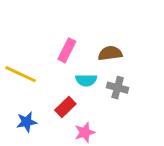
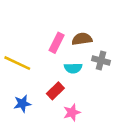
brown semicircle: (110, 53) -> (82, 39), moved
gray cross: (118, 88) -> (101, 60), moved

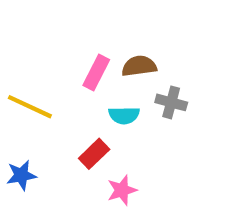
blue star: (22, 104) -> (21, 175), moved

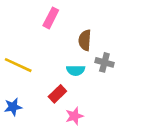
brown semicircle: (139, 66) -> (85, 40), turned -78
pink rectangle: (96, 72) -> (51, 18), moved

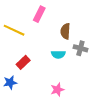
yellow line: (18, 65) -> (14, 30), moved
red rectangle: (57, 94) -> (23, 62), moved

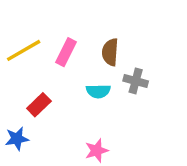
pink rectangle: (39, 14) -> (66, 52), moved
yellow line: (14, 30) -> (24, 50), turned -55

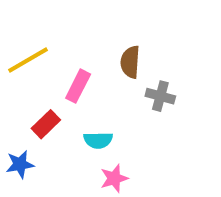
pink rectangle: (66, 52) -> (78, 86), moved
cyan semicircle: (98, 91) -> (98, 140), moved

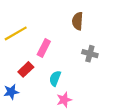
brown semicircle: (130, 62) -> (78, 21), moved
cyan semicircle: (98, 140) -> (55, 78), turned 112

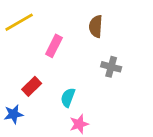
yellow line: (16, 33) -> (19, 22), moved
pink rectangle: (44, 48) -> (54, 46), moved

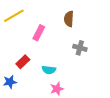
cyan semicircle: (68, 98) -> (49, 70), turned -104

